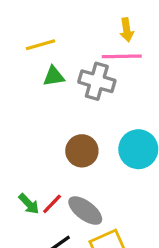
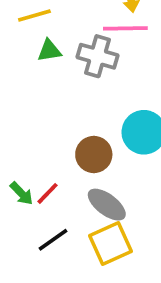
brown circle: (82, 151) -> (94, 154), moved
gray ellipse: (85, 211) -> (107, 205), moved

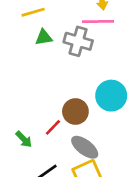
red line: (47, 193) -> (53, 127), moved

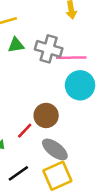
pink line: (98, 21) -> (71, 58), moved
cyan circle: (111, 96) -> (80, 85), moved

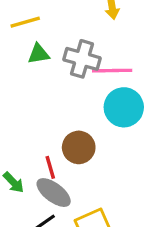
red line: (25, 131) -> (50, 167), turned -60
gray ellipse: (55, 149) -> (54, 193), moved

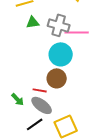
cyan circle: (124, 107) -> (61, 54), moved
red line: (50, 167) -> (40, 90), turned -64

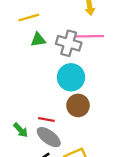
pink line: (77, 32) -> (90, 36), moved
brown circle: (57, 78) -> (78, 105), moved

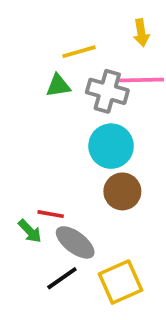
yellow line: (29, 17) -> (79, 52), moved
red line: (46, 119) -> (51, 214), moved

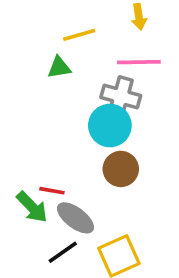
gray cross: (107, 91) -> (121, 97), moved
green arrow: (30, 231) -> (32, 207), size x1.4

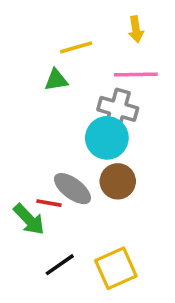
gray ellipse: (75, 218) -> (72, 189), moved

